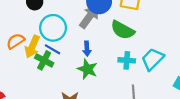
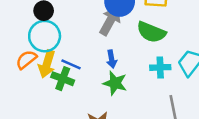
cyan circle: (53, 28) -> (45, 36), moved

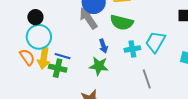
gray arrow: (110, 21) -> (88, 18), turned -55
blue arrow: (112, 59) -> (103, 46), moved
orange semicircle: (26, 60) -> (27, 57), turned 102

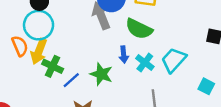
blue arrow: (103, 46) -> (124, 55), moved
cyan cross: (132, 49) -> (145, 63), turned 35
blue line: (63, 56) -> (71, 80), moved, turned -70

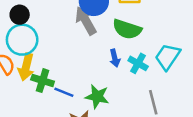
green star: (101, 74) -> (97, 97), moved
blue line: (71, 80) -> (64, 92), turned 72

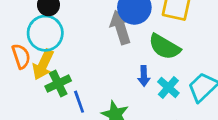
green cross: (43, 81) -> (58, 84), turned 35
blue line: (64, 92) -> (79, 102), turned 36

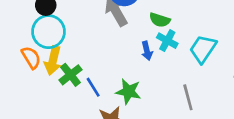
green semicircle: (164, 47) -> (160, 20), size x0.7
cyan cross: (168, 87) -> (167, 41), moved

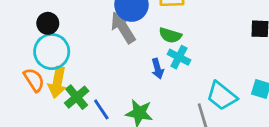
cyan trapezoid: (203, 49) -> (222, 96), moved, turned -84

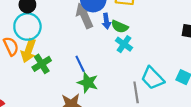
blue arrow: (158, 69) -> (106, 21), moved
blue line: (101, 109) -> (80, 64), moved

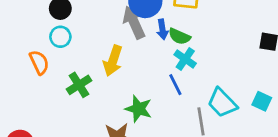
cyan circle: (27, 27) -> (60, 37), size x0.6
yellow arrow: (29, 51) -> (113, 61), moved
blue line: (80, 64) -> (175, 85), moved

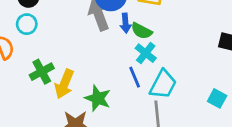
yellow arrow: (113, 61) -> (64, 84), moved
cyan trapezoid: (222, 103) -> (163, 84), moved, turned -112

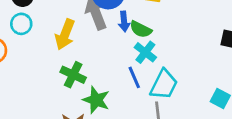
green cross: (42, 72) -> (73, 75), moved, turned -35
yellow arrow: (64, 84) -> (65, 34), moved

